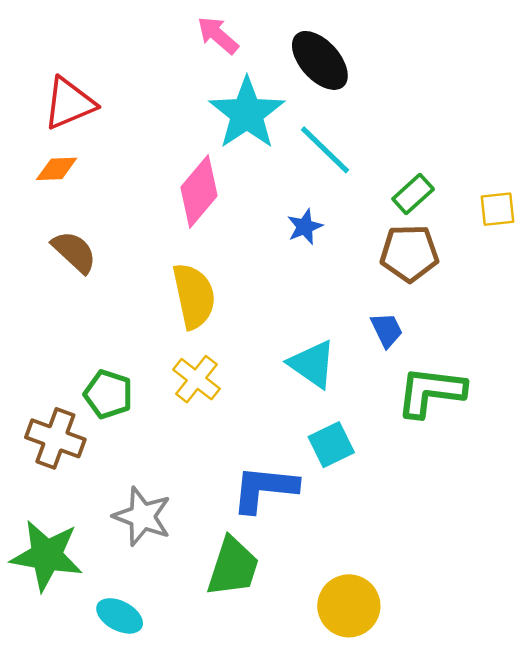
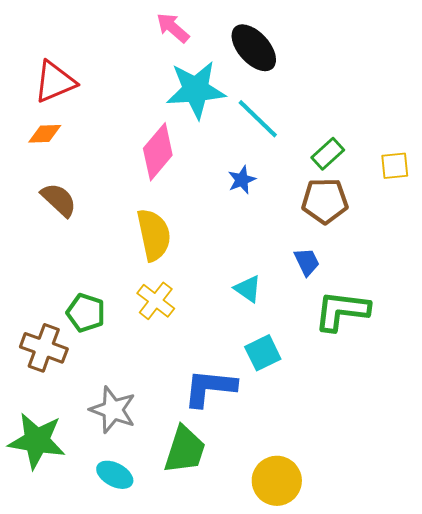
cyan star: (247, 113) -> (196, 90), turned 30
cyan triangle: (312, 364) -> (248, 289), size x0.7
cyan ellipse: (120, 616) -> (115, 475), moved

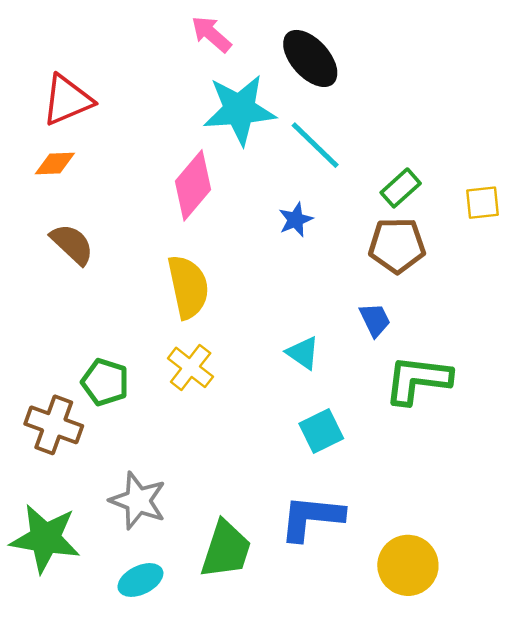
blue L-shape: (210, 388) -> (311, 518), moved
cyan ellipse: (115, 475) -> (140, 580), turned -54
yellow circle: (277, 481) -> (408, 565), moved

